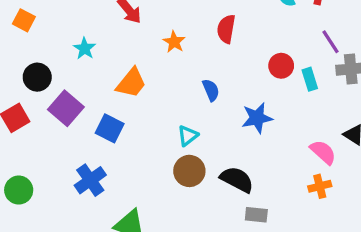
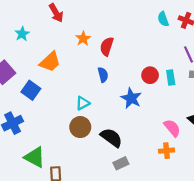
red semicircle: (226, 29) -> (107, 46), moved
red circle: (281, 66) -> (150, 75), moved
blue star: (257, 118) -> (131, 98), turned 30
gray rectangle: (256, 215) -> (121, 163), turned -40

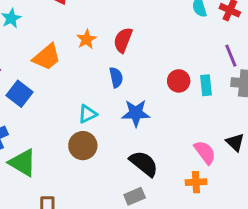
orange star: (83, 39) -> (86, 39), moved
blue star: (131, 98) -> (136, 113), moved, turned -30
black semicircle: (111, 138) -> (144, 164), moved
green triangle: (35, 157) -> (23, 163), moved

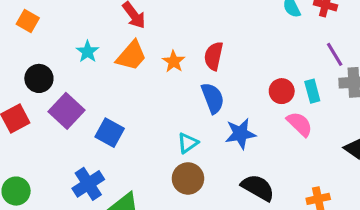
orange trapezoid: (47, 57) -> (131, 56), moved
blue semicircle: (116, 77) -> (213, 98), size x1.4
pink semicircle: (205, 152) -> (300, 124), moved

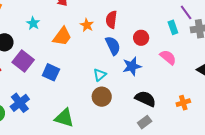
orange trapezoid: (131, 56) -> (62, 36), moved
red circle: (282, 91) -> (141, 38), moved
cyan rectangle: (312, 91) -> (173, 27), moved
blue cross: (88, 184) -> (20, 103), moved

